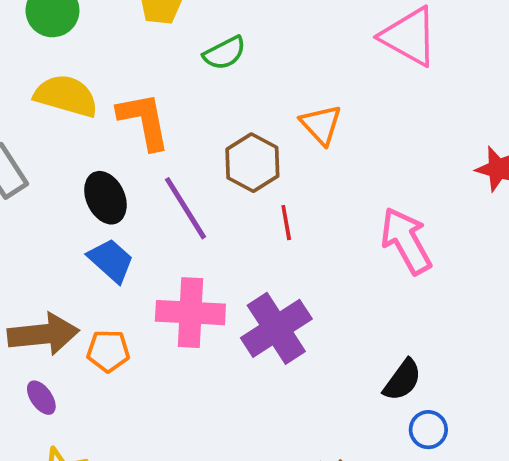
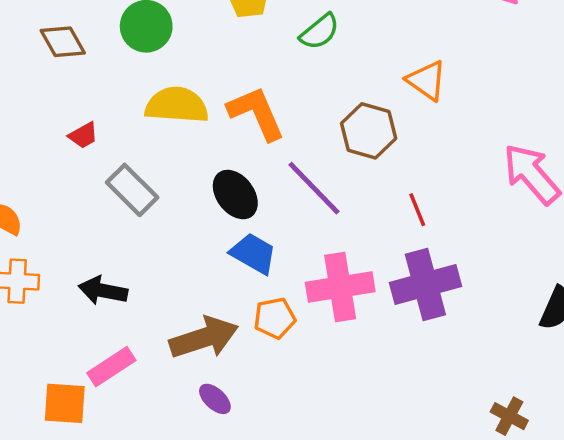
red line: (286, 223) -> (417, 210), moved
purple cross: (276, 328) -> (425, 284), turned 30
orange pentagon: (108, 351) -> (275, 318), moved

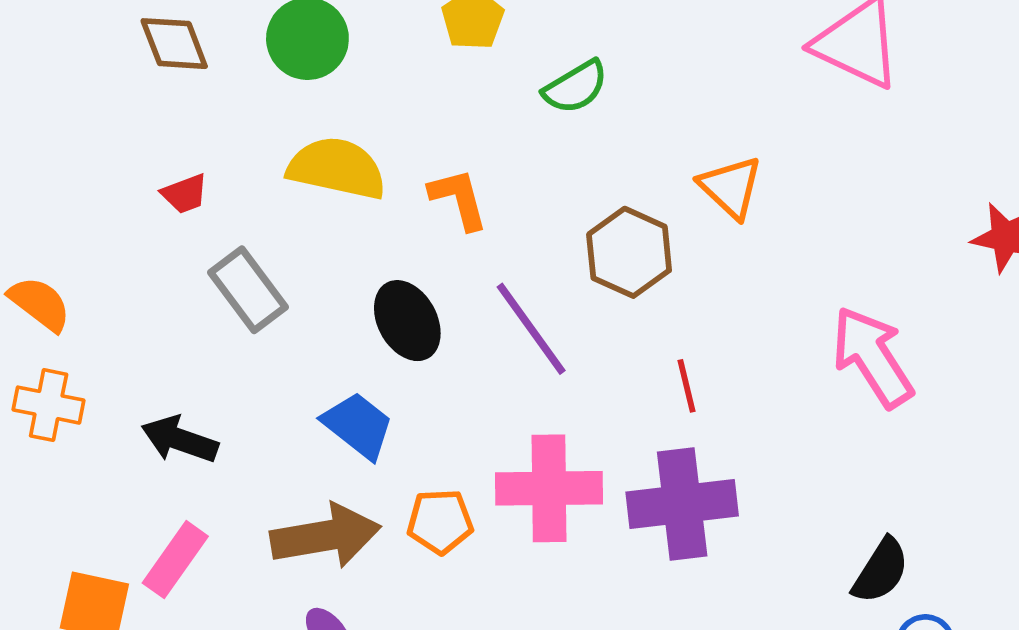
orange L-shape: (256, 113) -> (459, 199), size x0.7
blue trapezoid: (253, 253) -> (358, 425), moved
pink rectangle: (111, 367) -> (175, 560), turned -30

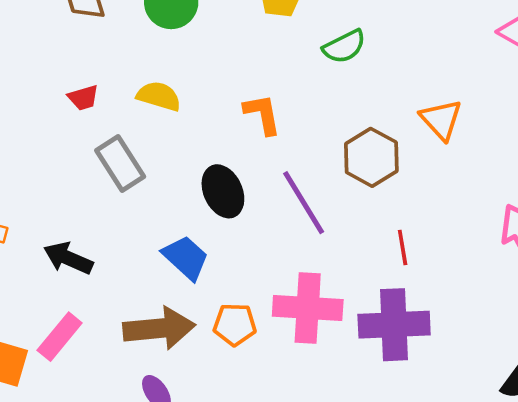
yellow semicircle: (337, 168) -> (159, 96), moved, size x0.7

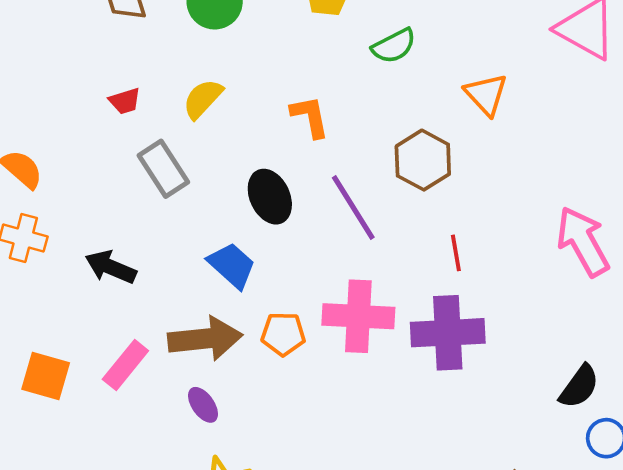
yellow semicircle: (159, 96) -> (203, 99), turned -63
orange triangle: (441, 120) -> (486, 94), moved
pink rectangle: (60, 337) -> (125, 365), moved

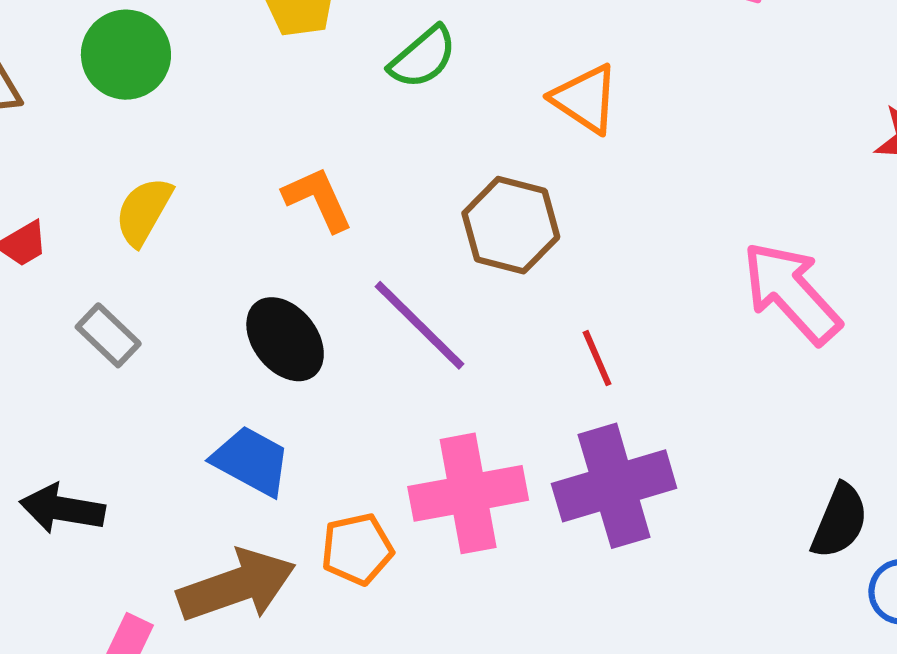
gray rectangle: (163, 169) -> (108, 335), size x0.7

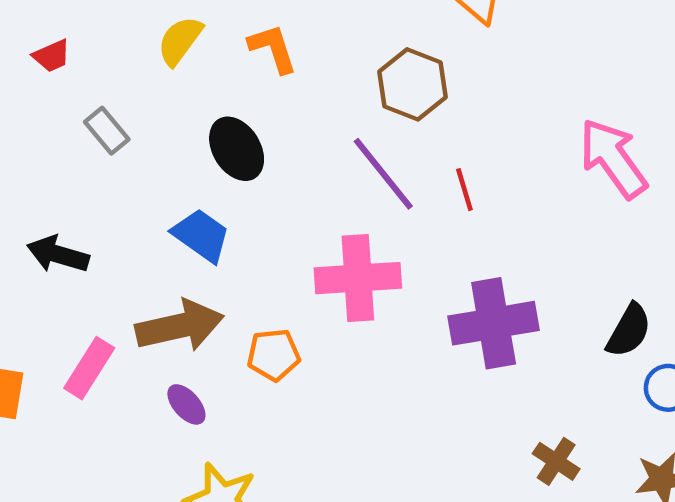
yellow semicircle: (144, 211) -> (180, 41), moved
purple line: (420, 325) -> (383, 174), moved
purple cross: (614, 486) -> (494, 323), moved
orange pentagon: (357, 549) -> (274, 355), moved

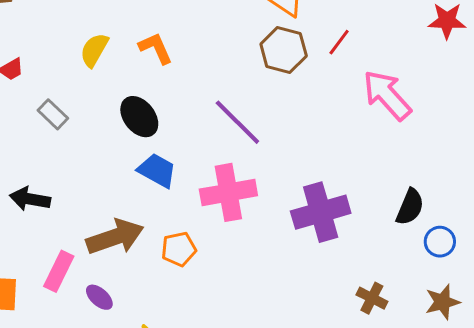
brown hexagon: (412, 84) -> (284, 50), moved
red line: (464, 190) -> (339, 42), moved, turned 60
blue trapezoid: (201, 235) -> (157, 170), moved
purple ellipse: (186, 404) -> (99, 297), moved

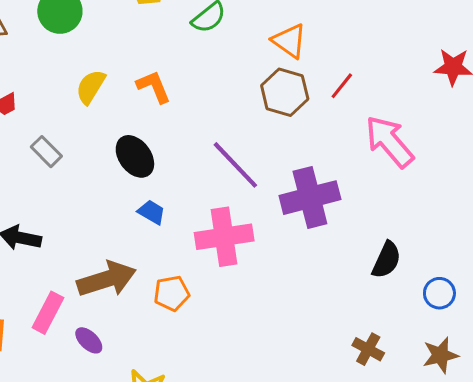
blue trapezoid: (157, 170) -> (152, 212), size x0.7
black semicircle: (410, 207) -> (386, 260), moved
purple cross: (321, 212) -> (310, 198), moved

